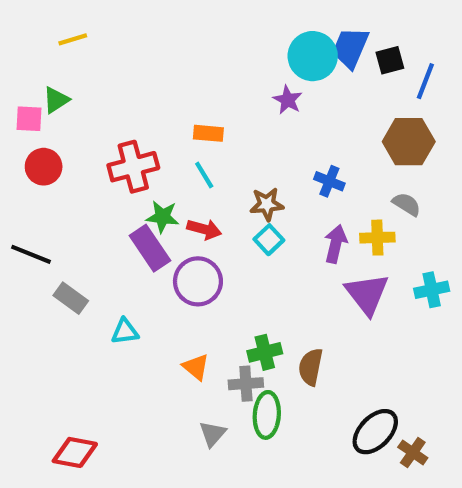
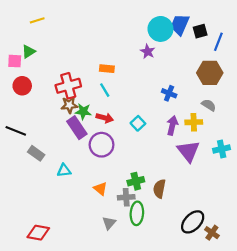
brown star: (267, 204) -> (69, 105), moved

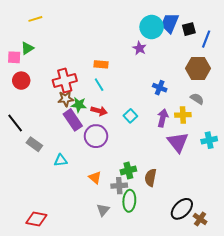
black line: (16, 131) -> (15, 123), turned 30

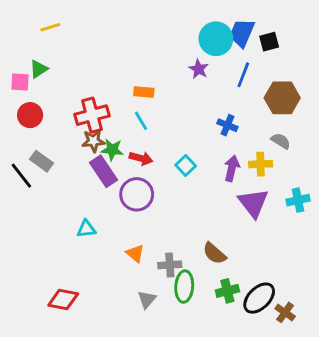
blue line: (206, 39) -> (243, 75), moved
gray rectangle: (34, 144) -> (42, 161), moved
green cross: (128, 170) -> (227, 291), moved
brown semicircle: (151, 178) -> (214, 253), turned -60
red diamond: (36, 219) -> (63, 299), moved

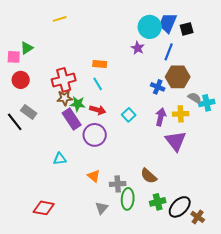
yellow line: (50, 27) -> (60, 19), moved
brown hexagon: (282, 98) -> (178, 77), moved
cyan cross: (298, 200) -> (207, 103), moved

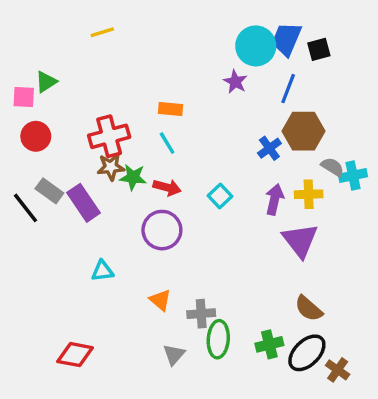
blue cross: (158, 87) -> (269, 148), turned 32
purple rectangle: (72, 119) -> (84, 203), moved
brown semicircle: (149, 176) -> (309, 309), moved

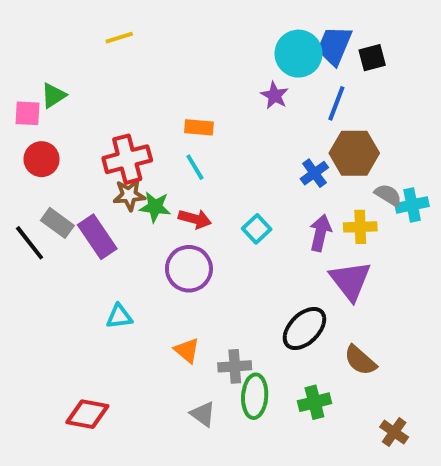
black ellipse: (307, 353) -> (304, 328), moved
gray triangle: (174, 355) -> (203, 414), turned -35

